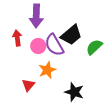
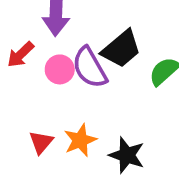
red arrow: (17, 38) -> (21, 55), turned -126
orange star: (47, 70) -> (80, 140), moved

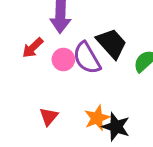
black trapezoid: (121, 49) -> (112, 43), turned -92
orange star: (80, 140) -> (97, 118), moved

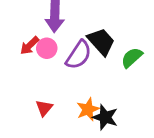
purple semicircle: (87, 58) -> (79, 55), turned -116
pink circle: (63, 59) -> (47, 48), moved

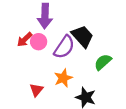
green semicircle: (132, 58) -> (103, 62), moved
orange star: (88, 109) -> (63, 78), moved

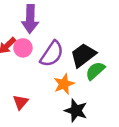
black trapezoid: (82, 36) -> (83, 55), moved, turned -85
orange star: (63, 78) -> (64, 84), moved

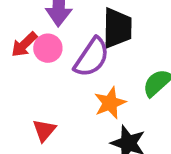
black trapezoid: (83, 55) -> (117, 28), moved, turned 128

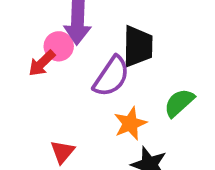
pink circle: (48, 48) -> (59, 46), moved

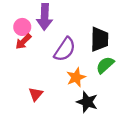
pink circle: (59, 46) -> (22, 27), moved
black trapezoid: (138, 46) -> (99, 39), moved

